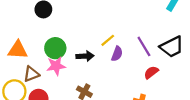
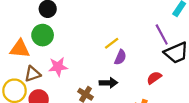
purple line: (144, 46) -> (162, 35), moved
green circle: (55, 48) -> (43, 35), moved
black arrow: (85, 56) -> (108, 83), moved

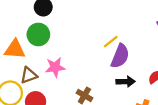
purple semicircle: (120, 57) -> (120, 56), size x1.5
black arrow: (108, 83) -> (126, 82), moved

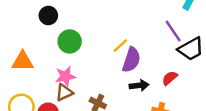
green circle: (38, 34) -> (70, 41), moved
brown triangle: (29, 75) -> (64, 92), moved

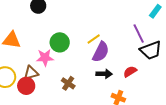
green circle: (70, 41) -> (60, 42), moved
brown triangle: (64, 92) -> (31, 73), moved

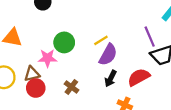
red semicircle: (130, 72) -> (139, 77), size x1.5
black arrow: (104, 74) -> (111, 78), turned 112
red circle: (26, 86) -> (36, 88), moved

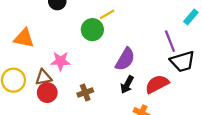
yellow line: (101, 40) -> (107, 14), moved
green circle: (64, 42) -> (92, 30), moved
brown cross: (71, 87) -> (85, 92), turned 32

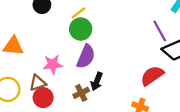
yellow line: (107, 14) -> (78, 13), moved
purple semicircle: (125, 59) -> (86, 57), moved
black arrow: (127, 85) -> (97, 81), moved

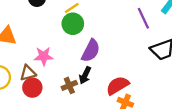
purple line: (160, 31) -> (143, 18), moved
purple semicircle: (86, 57) -> (91, 51), moved
red semicircle: (152, 76) -> (118, 85), moved

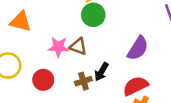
purple semicircle: (91, 51) -> (138, 48), moved
brown triangle: (28, 73) -> (78, 46), moved, turned 30

